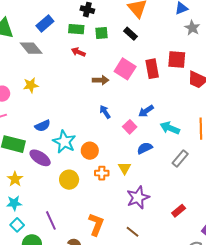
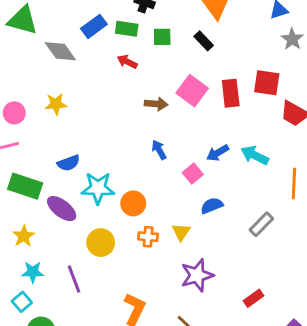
blue rectangle: (45, 24) -> (94, 26), moved
cyan arrow: (170, 128) -> (255, 155), moved
cyan star: (64, 142) -> (98, 188), turned -30
cyan star: (14, 203) -> (33, 272), moved
purple line: (51, 220) -> (74, 279), moved

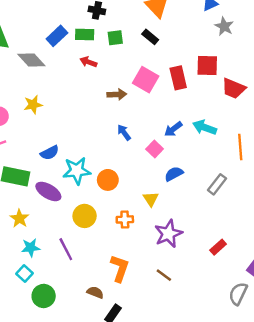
orange cross: (148, 237) -> (125, 219), moved

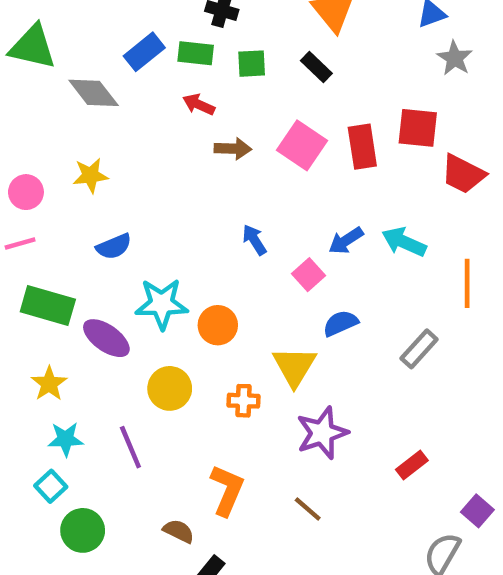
brown arrow: (117, 94) -> (233, 149), moved
blue semicircle: (50, 153) -> (114, 246), moved
yellow triangle: (151, 199) -> (294, 366), size x1.5

